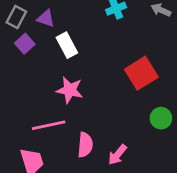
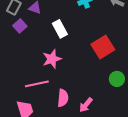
white rectangle: (67, 45) -> (60, 29), moved
pink star: (70, 90) -> (52, 59), turned -30

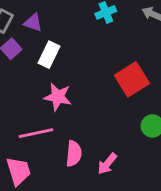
white rectangle: (60, 29) -> (49, 55), moved, turned 54
pink star: (52, 59) -> (58, 97), turned 30

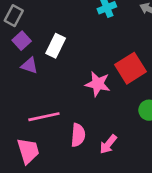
purple triangle: (33, 23) -> (29, 66), moved
pink star: (58, 97) -> (98, 84), moved

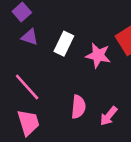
white rectangle: (56, 46) -> (64, 44), moved
pink line: (44, 117) -> (27, 87), moved, turned 60

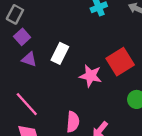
white rectangle: (64, 44) -> (60, 53), moved

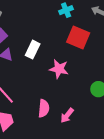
red square: (120, 62) -> (78, 37), moved, turned -35

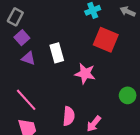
white rectangle: (33, 50) -> (57, 53), turned -42

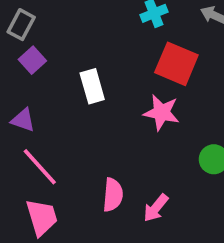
purple triangle: (28, 58) -> (23, 120), moved
pink star: (85, 74) -> (161, 113), moved

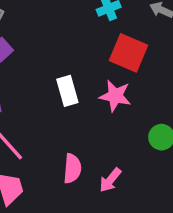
white rectangle: (92, 86) -> (67, 91), moved

